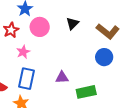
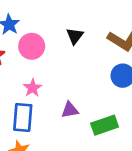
pink star: (23, 52) -> (33, 88), moved

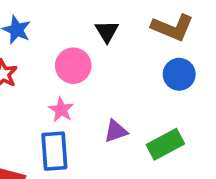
pink circle: (32, 46) -> (73, 66), moved

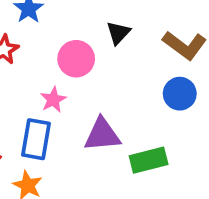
purple triangle: (116, 131) -> (102, 135), size x1.5

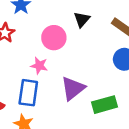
pink star: (53, 100) -> (39, 66), turned -30
purple triangle: (102, 135) -> (73, 88), turned -32

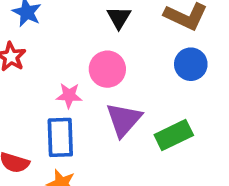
pink circle: (54, 38) -> (107, 69), moved

